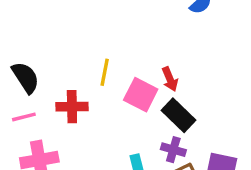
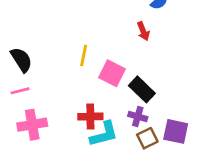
red arrow: (170, 79) -> (143, 31), moved
red cross: (72, 107) -> (90, 117), moved

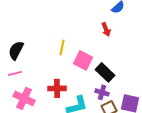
black semicircle: (21, 60) -> (16, 50), turned -120
red cross: (90, 117) -> (57, 88), moved
pink cross: (32, 125) -> (24, 98), turned 35

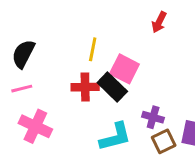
red arrow: (106, 29) -> (159, 22), turned 48
black rectangle: (105, 72) -> (112, 87), moved
red cross: (57, 88) -> (85, 87), moved

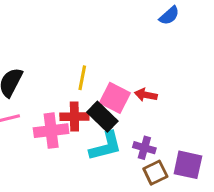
red arrow: (159, 22) -> (146, 95), moved, turned 75
pink cross: (35, 126) -> (51, 131), moved, turned -32
cyan L-shape: (115, 137) -> (106, 146), moved

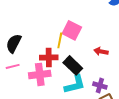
pink square: (115, 98) -> (72, 30), moved
red cross: (74, 117) -> (49, 57), moved

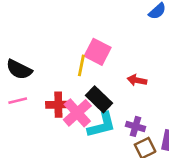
black semicircle: (14, 43) -> (19, 69), turned -90
red cross: (49, 57) -> (58, 105), moved
pink cross: (40, 74) -> (77, 113), moved, turned -35

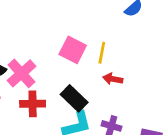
yellow line: (81, 65) -> (102, 53), moved
pink cross: (77, 113) -> (22, 73), moved

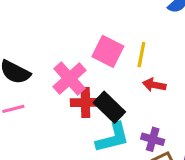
pink cross: (22, 73) -> (69, 79), moved
red cross: (33, 104) -> (85, 103), moved

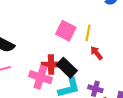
pink cross: (69, 79) -> (40, 77), moved, turned -30
red arrow: (154, 85) -> (96, 53), turned 40

